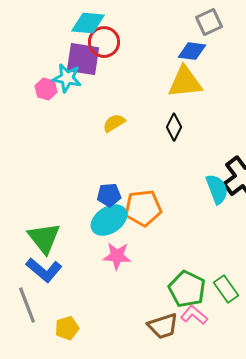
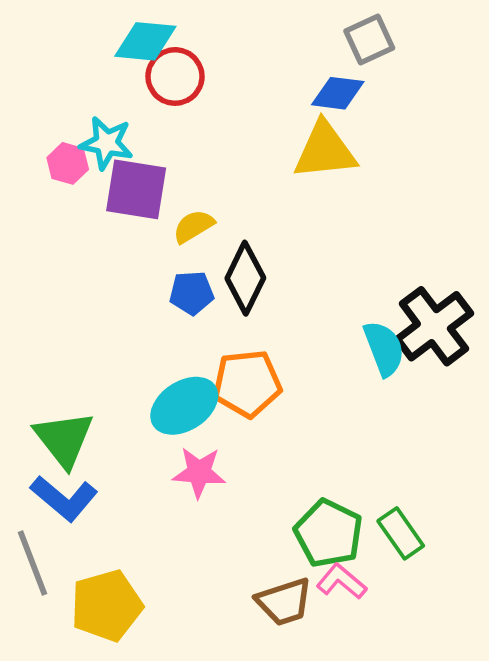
purple square: (83, 59) -> (136, 189), moved
black diamond: (174, 127) -> (245, 278), moved, size x1.4
blue pentagon: (109, 195) -> (192, 293), moved
yellow pentagon: (67, 328) -> (107, 606), size x1.6

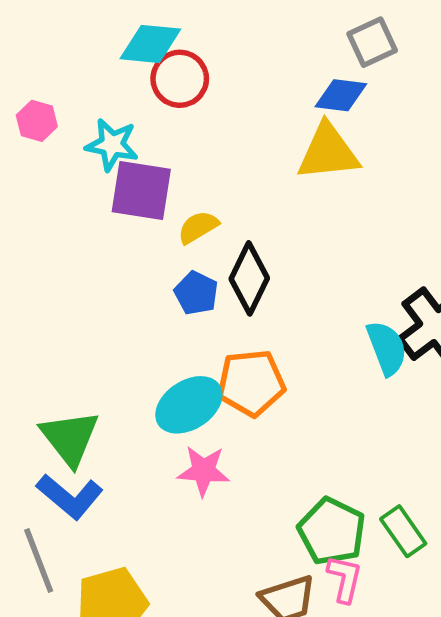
pink hexagon: (68, 163) -> (37, 121), moved
blue pentagon: (192, 293) -> (196, 293), turned 30
pink L-shape: (341, 581) -> (345, 579), turned 63

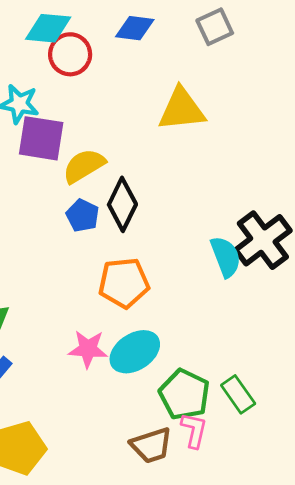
blue diamond: (341, 95) -> (135, 28), moved
yellow semicircle: (198, 227) -> (84, 166), size x1.4
cyan ellipse: (189, 405) -> (135, 352), moved

